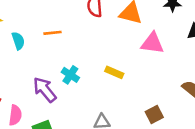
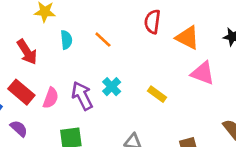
orange line: (52, 33) -> (103, 40), turned 36
pink semicircle: (15, 115) -> (51, 98), moved

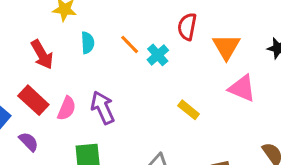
orange triangle: (187, 38) -> (226, 47), turned 30
cyan cross: (112, 87) -> (158, 55), moved

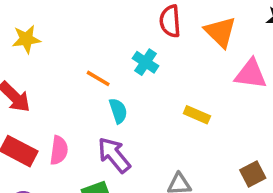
cyan semicircle: (88, 43) -> (118, 111), moved
orange line: (130, 44) -> (98, 78), moved
purple arrow: (103, 108) -> (114, 155), moved

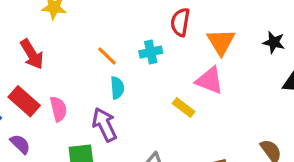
cyan cross: (146, 62) -> (151, 52), turned 30
pink triangle: (251, 74) -> (210, 80), moved
pink semicircle: (59, 150) -> (58, 109), turned -35

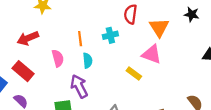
black star: (274, 42) -> (192, 14), moved
red arrow: (32, 54) -> (28, 38), turned 100
orange line: (107, 56) -> (80, 39), turned 40
pink semicircle: (58, 109) -> (58, 58), moved

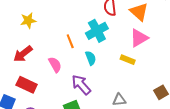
cyan cross: (110, 35) -> (97, 31), size x1.5
pink triangle: (152, 54) -> (139, 38), turned -36
cyan semicircle: (88, 61) -> (91, 58), moved

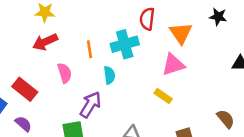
red arrow: (23, 54) -> (45, 42), moved
yellow rectangle: (128, 60) -> (163, 96), moved
purple arrow: (81, 85) -> (90, 105), turned 60

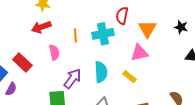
black star: (218, 17) -> (181, 27), moved
cyan semicircle: (109, 75) -> (101, 72), moved, size x1.5
purple semicircle: (23, 124) -> (11, 89), moved, turned 72

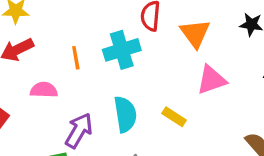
pink semicircle: (54, 52) -> (44, 90), turned -70
pink triangle: (139, 53) -> (211, 80), moved

